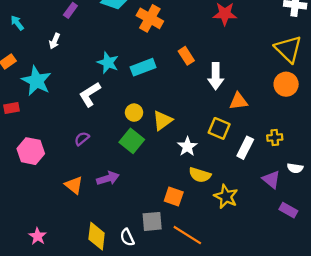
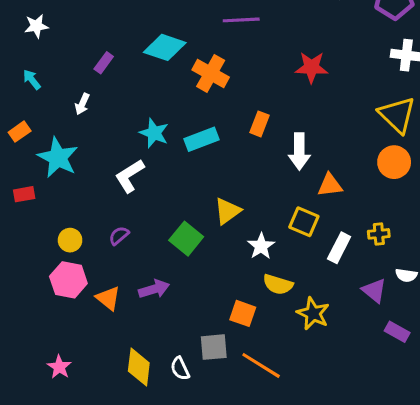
orange rectangle: (186, 56) -> (260, 124), turned 54
yellow circle: (134, 113) -> (70, 240), moved
pink hexagon: (31, 151) -> (68, 280), moved

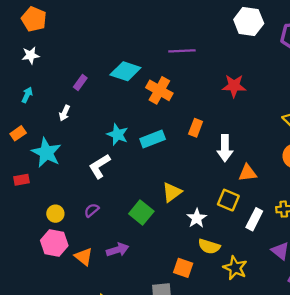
cyan arrow: (32, 80) -> (27, 95), turned 63

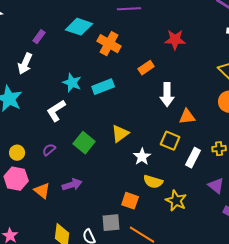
white arrow: (64, 113) -> (25, 64), size x1.5
orange rectangle: (196, 128) -> (146, 68), moved, turned 35
green square: (141, 212) -> (84, 143), moved

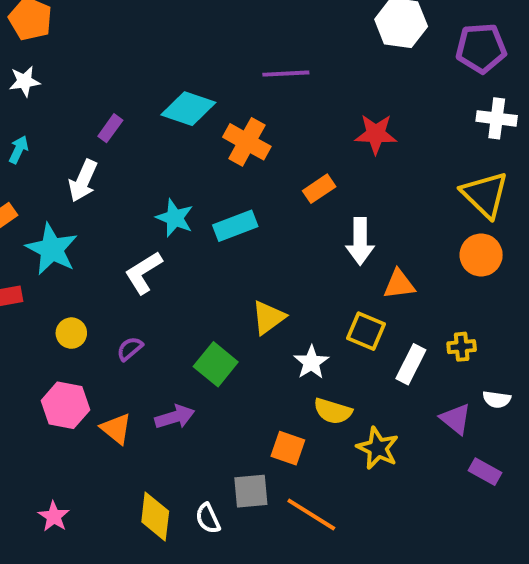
green square: (84, 143) -> (216, 364), moved
yellow circle: (17, 153) -> (71, 333), moved

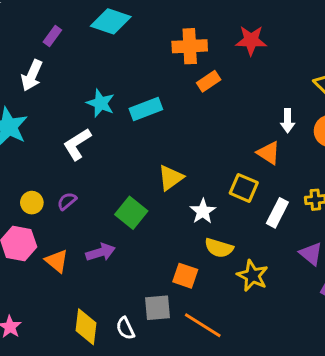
orange cross: (247, 142) -> (190, 46), moved, turned -32
white arrow: (360, 241) -> (288, 121), moved, size x0.7
orange triangle: (399, 284) -> (269, 153), turned 40
yellow circle: (71, 333) -> (32, 203), moved

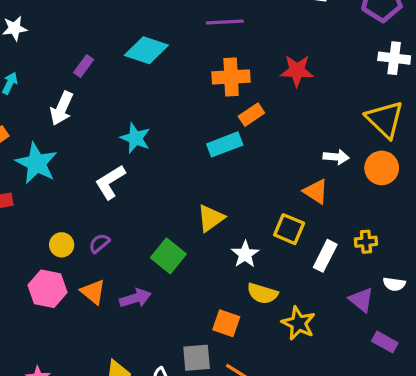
cyan rectangle: (146, 109) -> (225, 144), moved
white arrow: (288, 121) -> (336, 157), turned -85
orange triangle: (57, 261) -> (93, 292), moved

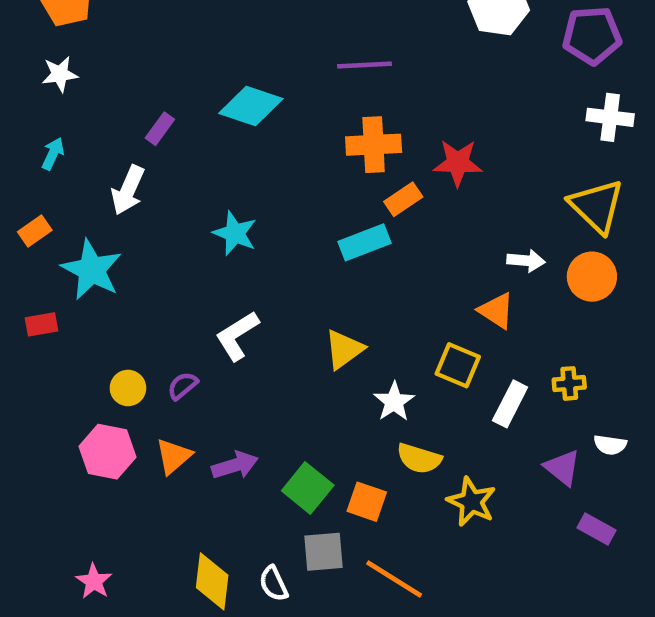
red star: (297, 71) -> (458, 163), moved
white L-shape: (110, 182) -> (237, 336), moved
green square: (168, 256) -> (308, 488), moved
orange triangle: (93, 292) -> (173, 456), turned 40

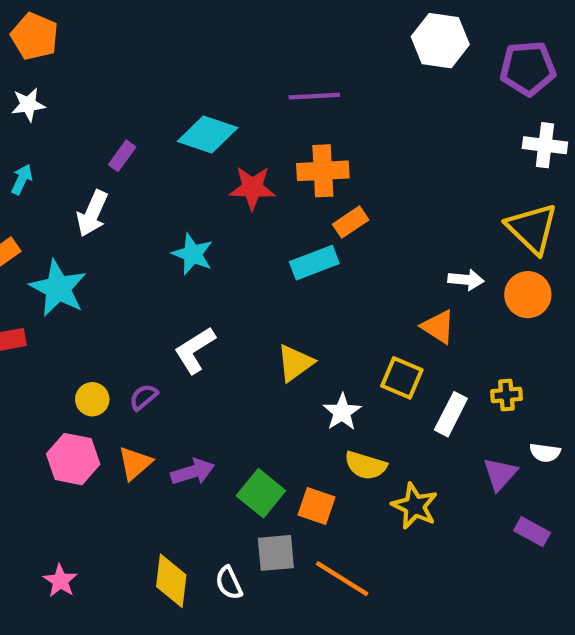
red star: (458, 163) -> (252, 188), moved
purple triangle: (562, 468) -> (500, 474), turned 33

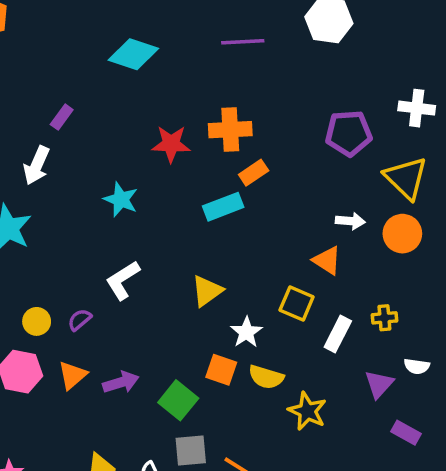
purple pentagon: (528, 68) -> (349, 133), moved
purple line: (314, 96) -> (243, 42), moved
cyan diamond: (208, 135) -> (133, 54), moved
orange square: (316, 506) -> (221, 370), moved

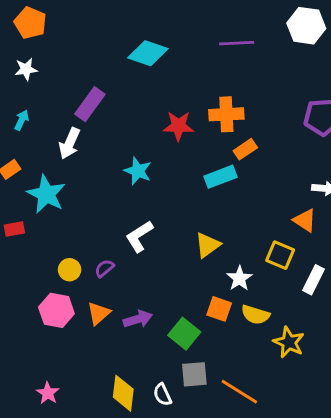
purple rectangle: (62, 117) -> (90, 104), size x1.6

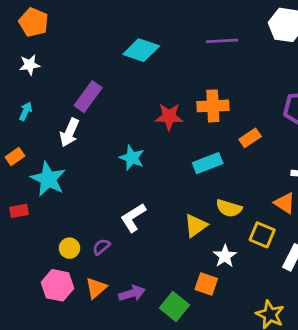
orange rectangle: (245, 149) -> (250, 138), moved
yellow semicircle: (255, 315) -> (229, 208), moved

